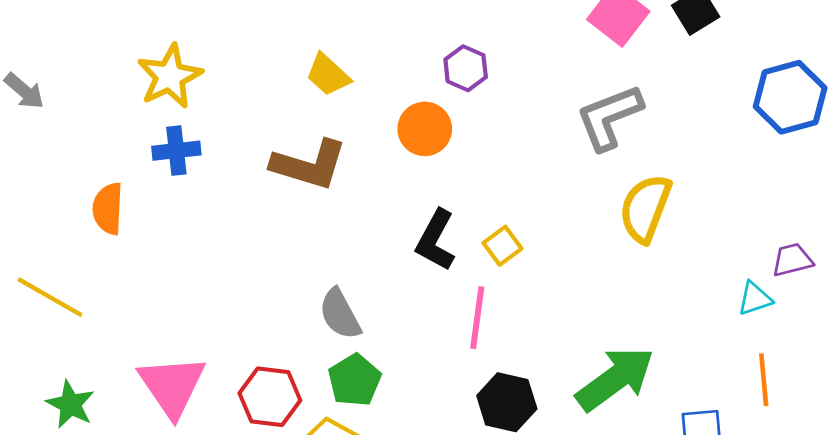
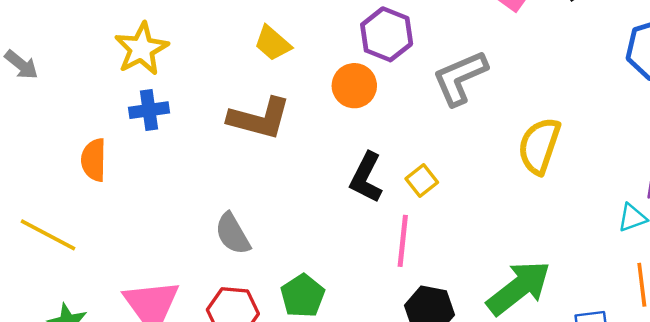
purple hexagon: (466, 68) -> (387, 34), size x1.4
gray L-shape: (609, 117) -> (460, 78), moved
gray semicircle: (340, 314) -> (233, 234), moved

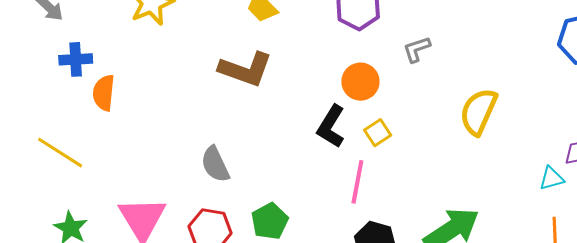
gray L-shape: (460, 78) -> (417, 49), size x0.6
orange circle: (354, 86) -> (360, 82), moved
blue cross: (149, 110) -> (76, 59), moved

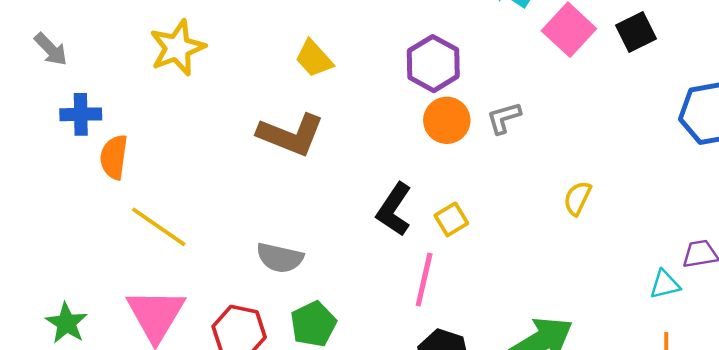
orange circle: (360, 82) -> (447, 120), moved
yellow semicircle: (478, 112) -> (577, 198), size x0.6
yellow line: (60, 153) -> (159, 227), moved
gray semicircle: (215, 164) -> (280, 258), moved, turned -54

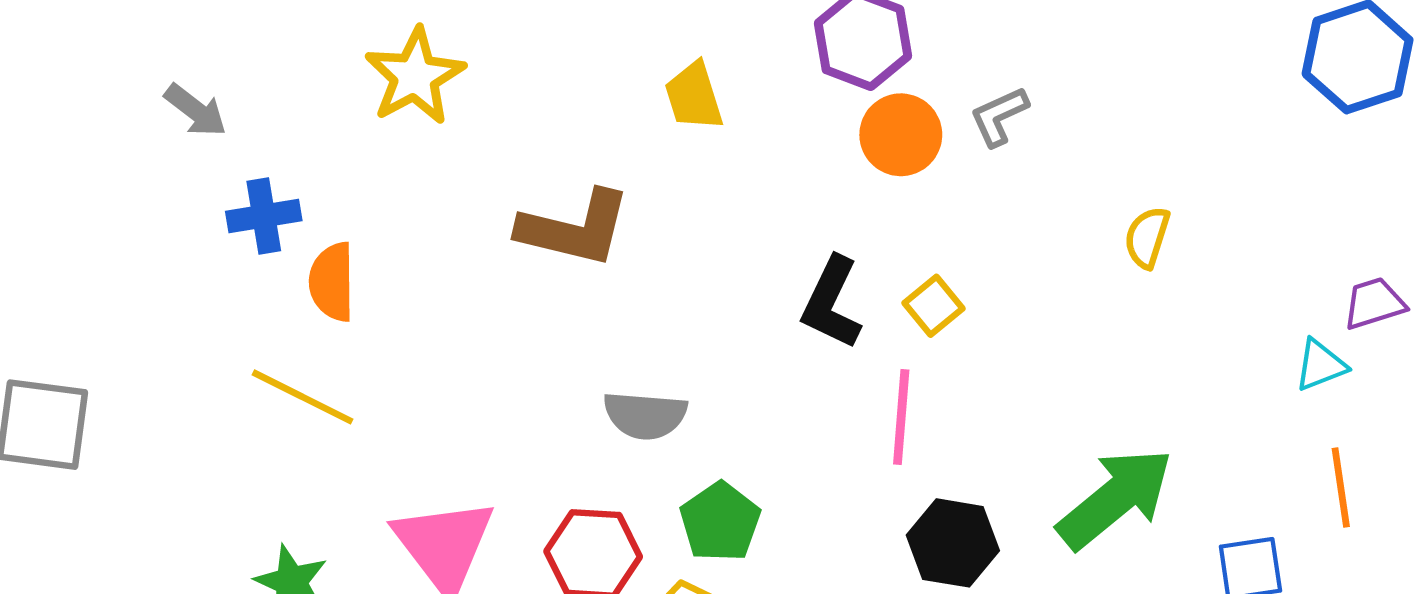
yellow trapezoid: (314, 59) -> (694, 96), moved, turned 33
brown L-shape: (291, 135) -> (575, 228), moved
yellow line: (159, 227) -> (303, 397), moved

